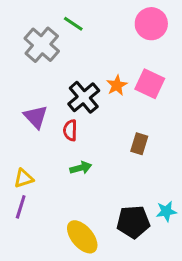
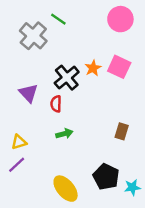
brown rectangle: (139, 144) -> (122, 131), moved
purple line: (21, 207) -> (17, 165), turned 30
cyan star: (166, 211) -> (132, 187), moved
black pentagon: (133, 222) -> (106, 177), turned 30

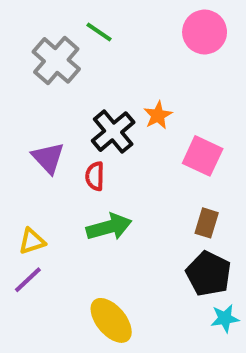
pink square: (119, 67) -> (203, 156), moved
green arrow: (64, 134) -> (109, 227), size x1.5
black pentagon: (106, 177) -> (209, 274), moved

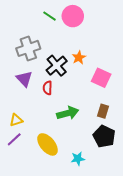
pink circle: (205, 32) -> (73, 16), moved
gray cross: (56, 60) -> (28, 48), moved, turned 30
green arrow: (109, 227) -> (68, 113), moved
cyan star: (225, 318) -> (78, 159), moved
yellow ellipse: (111, 320) -> (48, 144), moved

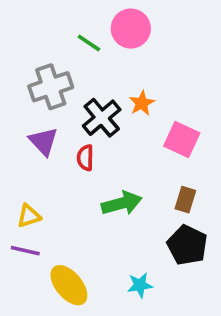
green line: (50, 16) -> (89, 43), moved
purple line: (14, 139) -> (25, 251), turned 56
yellow ellipse: (48, 144) -> (69, 285), moved

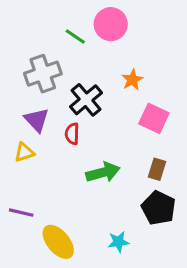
orange star: (142, 103) -> (132, 80), moved
yellow triangle: (29, 216) -> (24, 152), moved

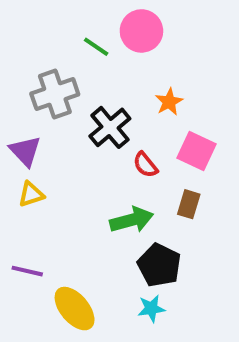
purple triangle: (37, 120) -> (25, 151), moved
red semicircle: (72, 134) -> (145, 165), moved, turned -40
brown rectangle: (157, 169) -> (189, 204), moved
black pentagon: (159, 208) -> (159, 265), moved

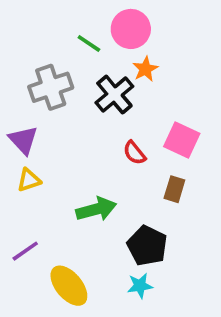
orange star: (169, 102) -> (145, 69), moved
black cross: (110, 127) -> (114, 95), moved
green arrow: (132, 220) -> (96, 209), moved
purple line: (27, 271) -> (25, 251), turned -48

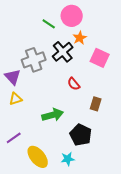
gray cross: (51, 87) -> (34, 60), moved
pink square: (182, 140) -> (100, 58), moved
cyan star: (140, 286) -> (68, 159), moved

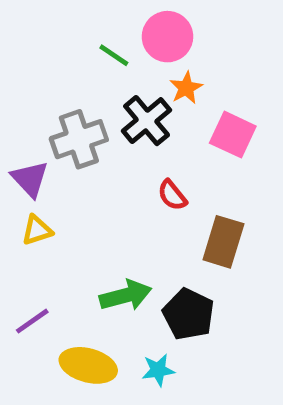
brown rectangle: (96, 104) -> (223, 242), size x1.5
green arrow: (53, 115) -> (126, 295), moved
yellow ellipse: (38, 157) -> (88, 365), turned -35

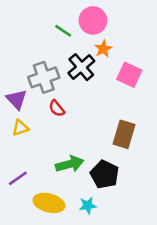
red semicircle: (172, 195) -> (57, 108), moved

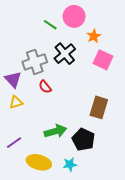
orange star: (103, 49) -> (94, 36), moved

